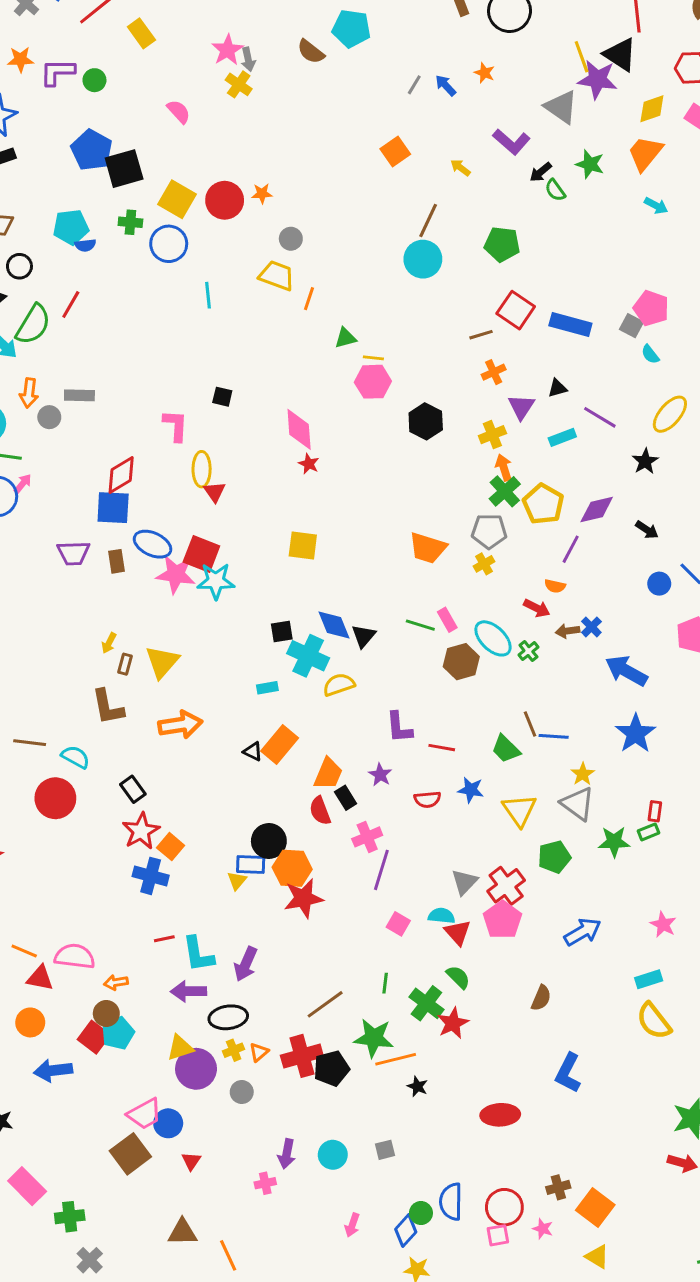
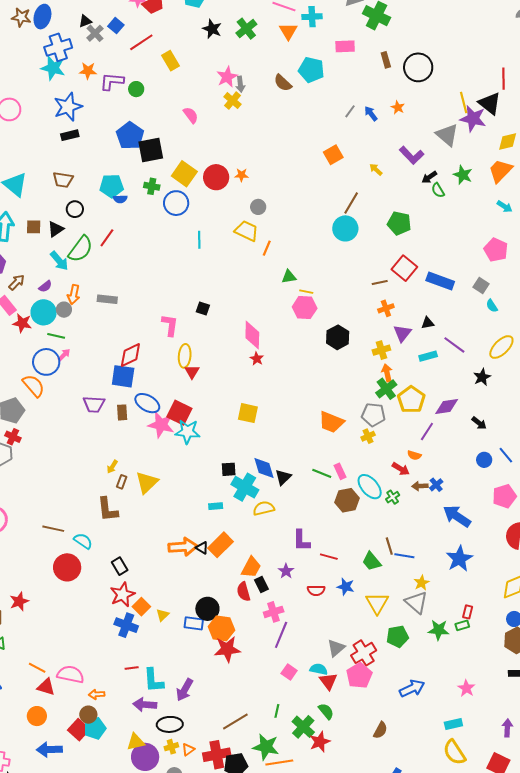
pink pentagon: (651, 308) -> (496, 250), moved
gray circle: (49, 417) -> (64, 310), moved
orange arrow: (180, 725) -> (183, 547), moved
yellow triangle: (237, 881) -> (163, 615), moved

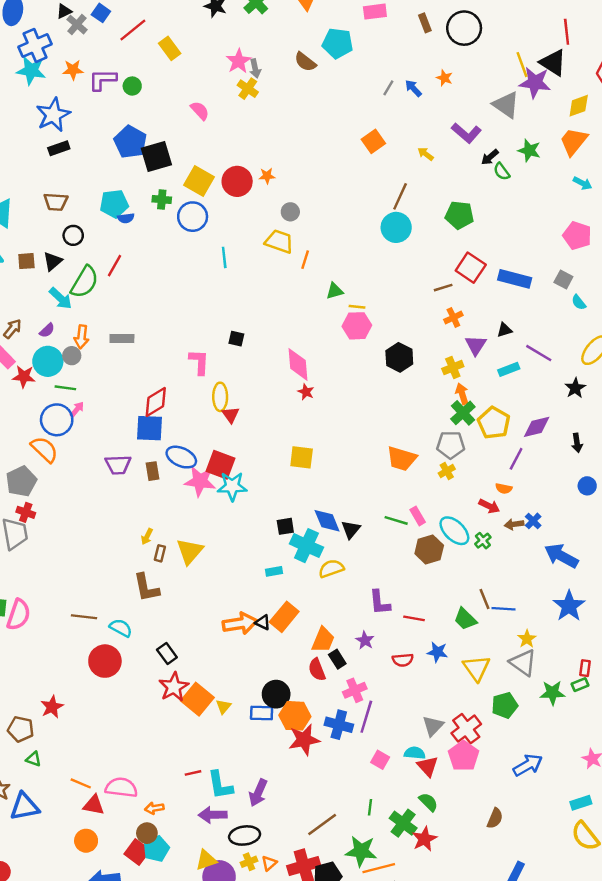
black arrow: (479, 423) -> (577, 443), turned 49
orange square: (141, 607) -> (197, 699), size x1.5
blue cross: (126, 625) -> (339, 725), moved

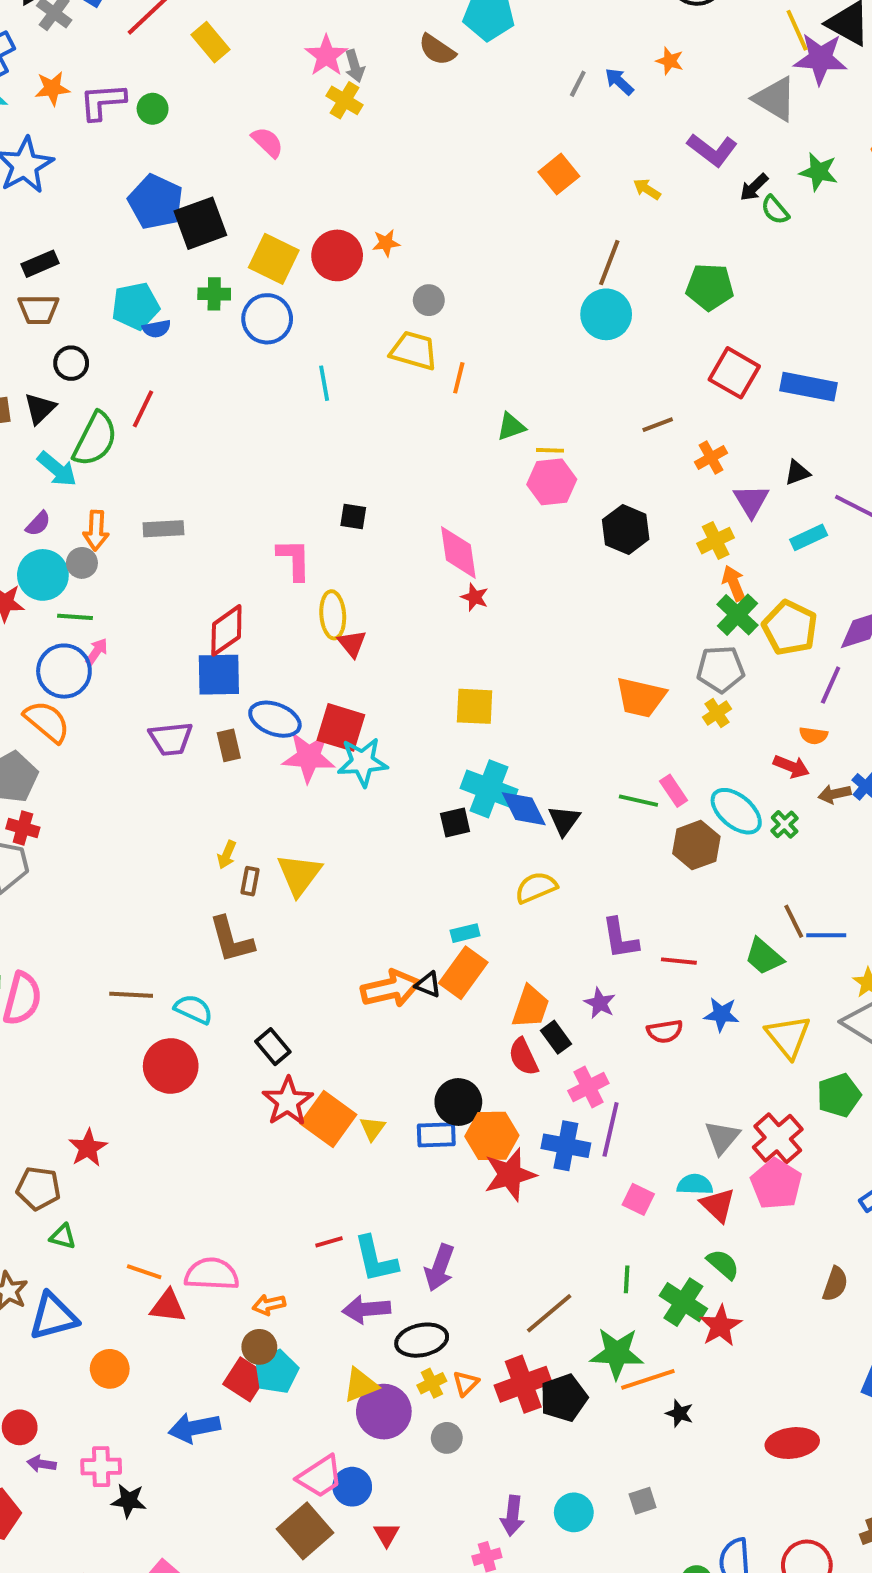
black rectangle: (59, 148) -> (40, 264), moved
brown line: (443, 288) -> (658, 425), moved
cyan cross: (306, 546) -> (489, 789), moved
cyan rectangle: (274, 571) -> (465, 933), moved
orange circle: (86, 841) -> (110, 1369), moved

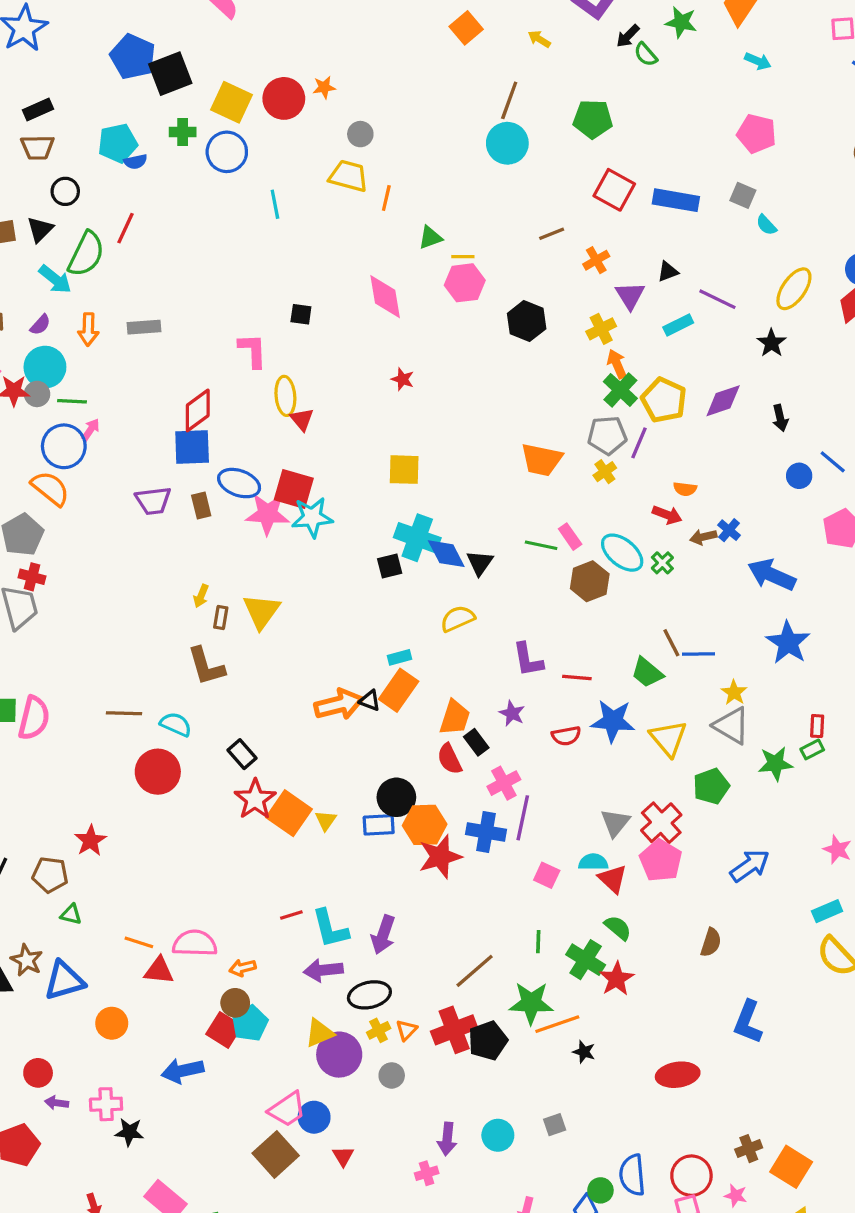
pink diamond: (458, 552) -> (385, 297), moved
gray circle: (82, 563) -> (37, 394), moved
purple line: (831, 685) -> (639, 443), moved
blue star: (721, 1014) -> (613, 721), size x1.5

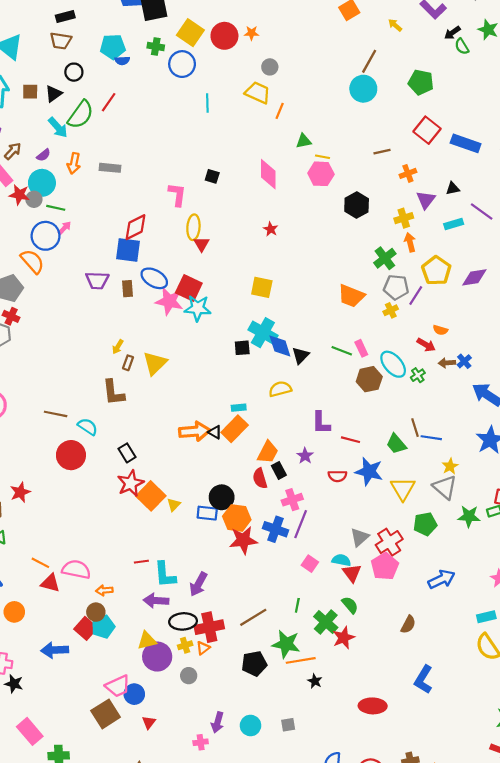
green cross: (620, 390) -> (385, 258), moved
red cross: (454, 1030) -> (209, 627), moved

